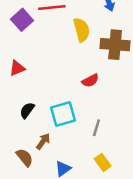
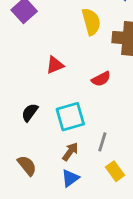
red triangle: (17, 68) -> (55, 65), moved
gray line: (96, 128) -> (102, 142), moved
brown arrow: (43, 141) -> (70, 152), moved

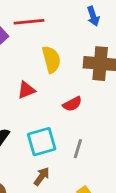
yellow semicircle: (91, 22) -> (51, 59), moved
gray line: (102, 142) -> (78, 149), moved

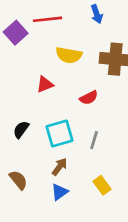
blue arrow: (93, 16) -> (97, 14), moved
yellow semicircle: (51, 59) -> (69, 55), turned 115

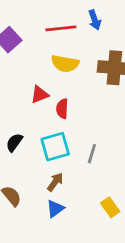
red line: (48, 19) -> (61, 28), moved
red semicircle: (89, 98) -> (62, 109), moved, turned 120
yellow rectangle: (102, 185) -> (110, 207), moved

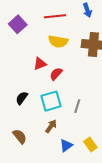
blue arrow: (95, 20) -> (87, 10), moved
red semicircle: (62, 109) -> (56, 74), turned 40
blue triangle: (55, 209) -> (66, 145), moved

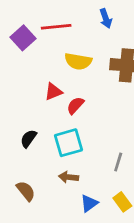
blue arrow: (87, 10) -> (106, 19), moved
red line: (55, 16) -> (56, 27), moved
gray line: (77, 106) -> (118, 162), moved
brown arrow: (51, 126) -> (69, 177), turned -120

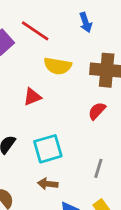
red line: (56, 27) -> (35, 31), turned 40
red semicircle: (75, 105) -> (97, 111), moved

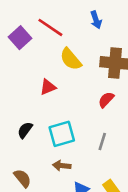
yellow semicircle: (58, 66) -> (71, 59), turned 40
gray line: (98, 168) -> (102, 142), moved

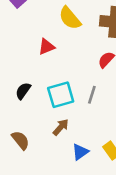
gray line: (102, 142) -> (92, 95), moved
brown arrow: (62, 166) -> (61, 127), turned 126

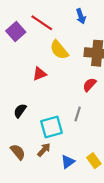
cyan square: (61, 95) -> (52, 127), moved
brown arrow: (61, 127) -> (44, 150), moved

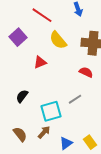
purple square: (16, 31) -> (18, 37), moved
red semicircle: (90, 85) -> (86, 72), turned 72
gray line: (78, 114) -> (75, 99), turned 40

